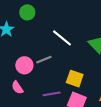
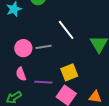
yellow square: (75, 79) -> (69, 72), turned 36
pink semicircle: (17, 87) -> (21, 74), moved

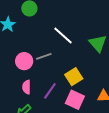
pink semicircle: (21, 74) -> (26, 87), turned 32
purple line: (43, 82) -> (50, 91), turned -48

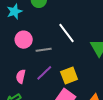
pink circle: (24, 61) -> (24, 40), moved
purple line: (50, 91) -> (44, 73), moved

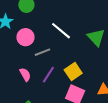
pink circle: (24, 40) -> (26, 37), moved
pink semicircle: (21, 76) -> (25, 75), moved, turned 152

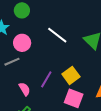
gray line: (43, 52) -> (12, 62), moved
pink semicircle: (25, 75) -> (25, 89), moved

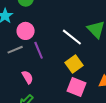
white line: (57, 35) -> (72, 37), moved
purple line: (46, 79) -> (39, 50), moved, turned -54

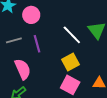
pink circle: (26, 31) -> (31, 15), moved
pink semicircle: (27, 77) -> (23, 69), size x1.5

